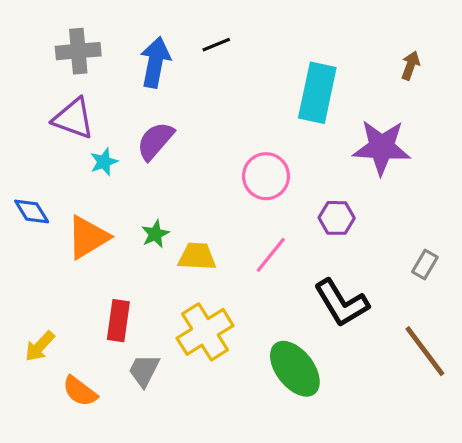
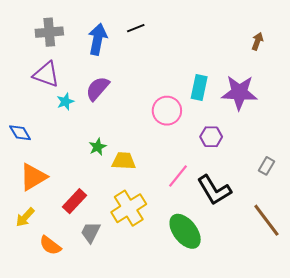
cyan rectangle: (317, 93) -> (199, 87), moved, size x0.7
orange triangle: (88, 237) -> (33, 177), moved
pink line: (271, 255) -> (178, 176), moved
red rectangle: (118, 321) -> (74, 201), turned 35

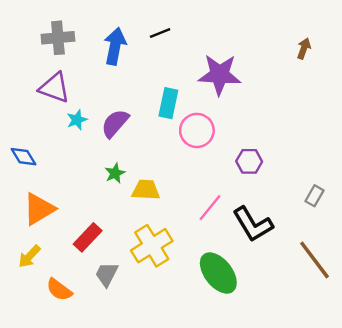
cyan rectangle: (199, 87) -> (168, 103), moved
purple semicircle: (98, 88) -> (115, 123), moved
purple star: (239, 93) -> (219, 75), moved

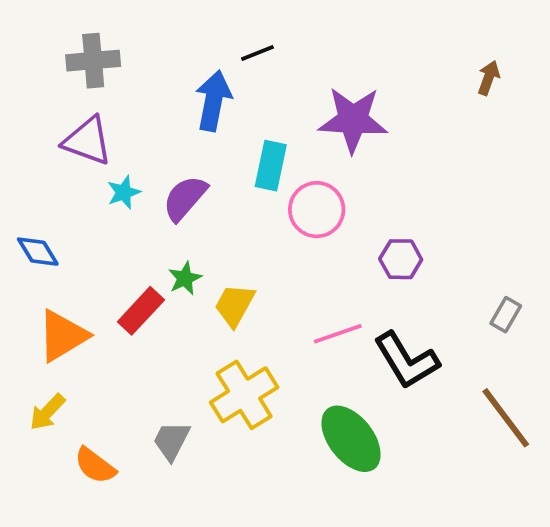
blue arrow: (115, 46) -> (214, 101), moved
yellow trapezoid: (146, 190) -> (235, 305), turned -64
pink line: (210, 208) -> (338, 334), turned 32
red rectangle: (88, 237) -> (141, 311), moved

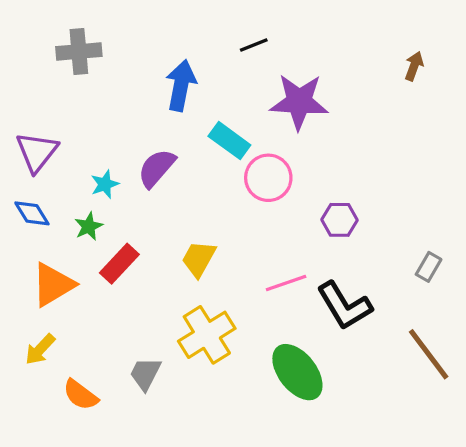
black line: (257, 53) -> (254, 45), moved
purple triangle: (87, 141) -> (37, 152), moved, turned 48
cyan rectangle: (271, 166) -> (229, 141), turned -66
cyan star: (124, 192) -> (105, 184), moved
green star: (185, 278) -> (89, 226), moved

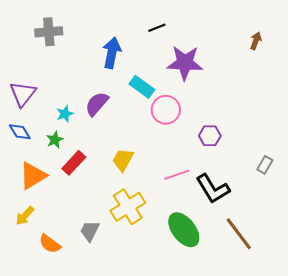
brown line: (429, 354) -> (239, 234), moved

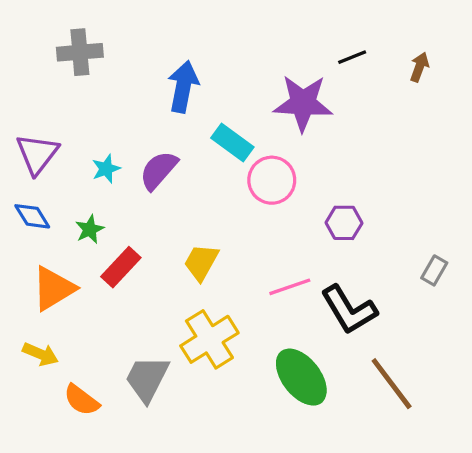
black line: (157, 28) -> (352, 57), moved
cyan star: (65, 114) -> (106, 169), moved
yellow arrow: (25, 216) -> (40, 354), turned -110
gray trapezoid: (90, 231) -> (147, 379), size x1.4

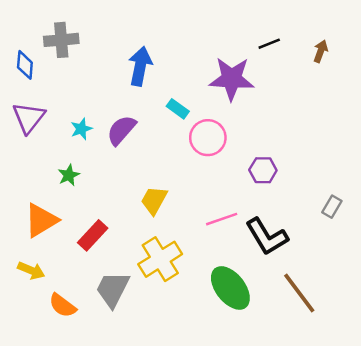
cyan rectangle: (232, 142) -> (178, 109), size x0.7
blue diamond: (32, 216) -> (25, 65), moved, turned 36
red rectangle: (121, 267) -> (93, 235), moved

